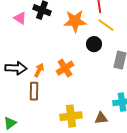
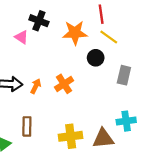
pink triangle: (20, 18) -> (21, 37), moved
brown rectangle: (34, 91) -> (27, 126), moved
brown triangle: (101, 118) -> (103, 138), size x1.5

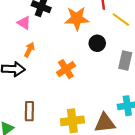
yellow line: (109, 37) -> (121, 20), moved
orange arrow: (36, 86) -> (29, 50), moved

